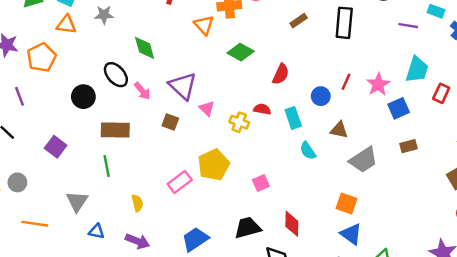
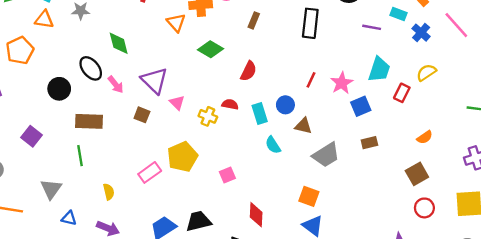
brown rectangle: (299, 21) -> (254, 20), moved, turned -35
blue circle: (321, 96) -> (285, 105), moved
black trapezoid: (248, 228) -> (199, 221), moved

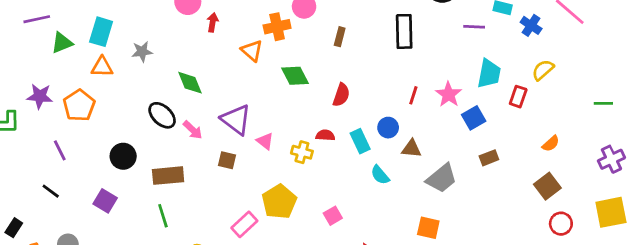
green diamond: (211, 49) -> (295, 76), turned 40
black circle: (59, 89) -> (123, 156), moved

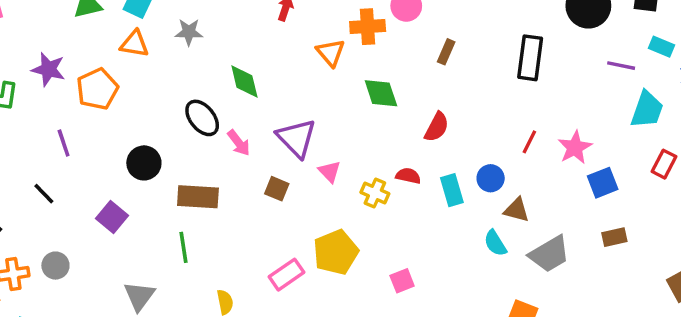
cyan trapezoid: (489, 74) -> (647, 110), moved
cyan semicircle: (380, 175) -> (495, 243), moved

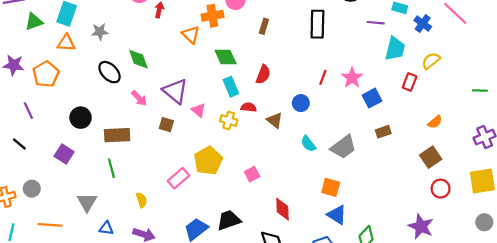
black ellipse: (202, 118) -> (110, 72), moved
cyan rectangle: (452, 190) -> (231, 87), moved
brown triangle: (517, 210) -> (275, 120), moved, turned 30

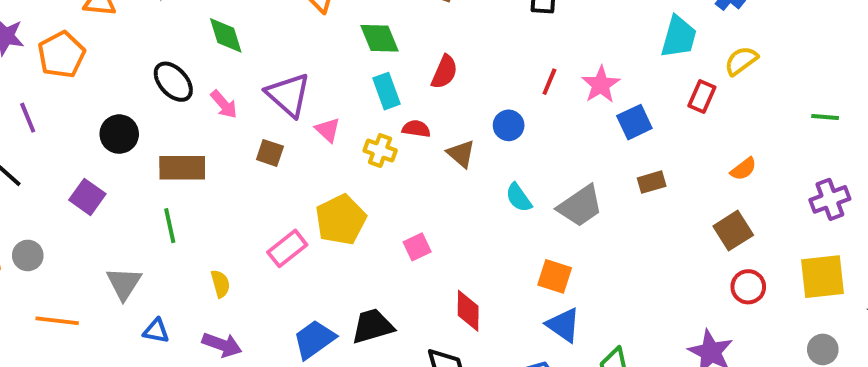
black ellipse: (110, 72) -> (173, 82), moved

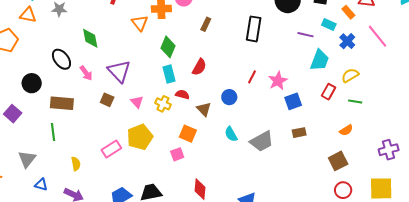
green diamond: (380, 38) -> (168, 47), turned 40
green line: (825, 117) -> (355, 101), moved
pink triangle: (328, 130) -> (137, 102), moved
orange square: (555, 276) -> (188, 134), moved

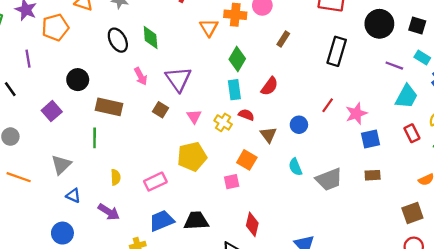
black ellipse: (61, 59) -> (118, 40), moved
red rectangle: (329, 92) -> (412, 133), turned -63
pink rectangle: (111, 149) -> (155, 182), moved

